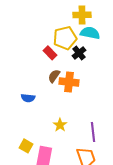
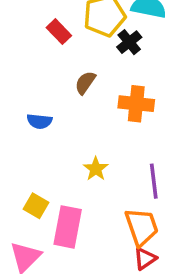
red rectangle: (50, 53) -> (59, 32), moved
orange cross: (69, 82) -> (136, 104), moved

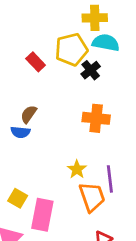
brown semicircle: (85, 83) -> (29, 114), moved
yellow star: (96, 169) -> (77, 169), moved
orange trapezoid: (142, 227) -> (92, 197), moved

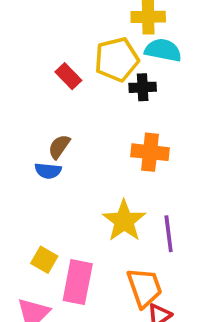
black cross: (91, 70) -> (143, 87), turned 36
yellow star: (77, 169) -> (124, 221), size x1.6
orange trapezoid: (92, 197) -> (144, 288), moved

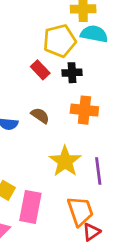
red rectangle: (68, 76) -> (40, 70), moved
black cross: (143, 87) -> (72, 73), moved
brown semicircle: (59, 147) -> (40, 116), moved, turned 90

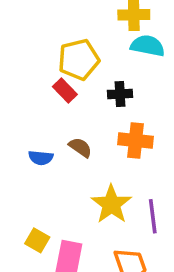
yellow pentagon: (60, 41) -> (79, 60), moved
red rectangle: (40, 70) -> (65, 91), moved

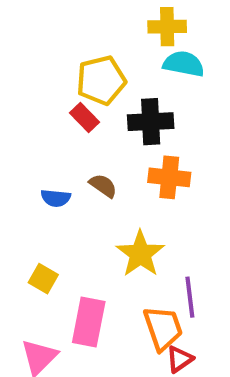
black cross: (120, 94) -> (151, 122), size x1.5
purple line: (153, 216) -> (190, 297), moved
yellow square: (37, 240) -> (43, 279), moved

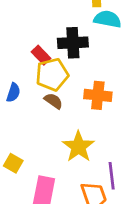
yellow pentagon: (101, 80) -> (52, 75), moved
black cross: (151, 122) -> (73, 43), moved
blue semicircle: (56, 198) -> (13, 93), moved, turned -78

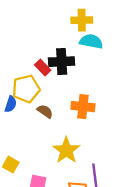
red rectangle: (41, 55) -> (43, 67), moved
yellow pentagon: (52, 75) -> (26, 89), moved

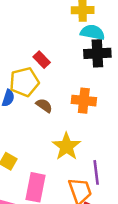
black cross: (62, 62) -> (97, 53), moved

